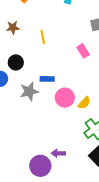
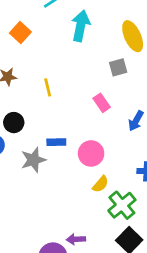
pink circle: (65, 98) -> (91, 153), moved
yellow semicircle: (84, 103) -> (100, 184), moved

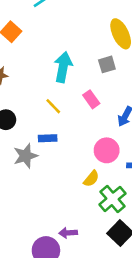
cyan arrow: (81, 26) -> (63, 67), moved
yellow line: (48, 87) -> (53, 106), moved, turned -30
pink circle: (91, 153) -> (107, 150), moved

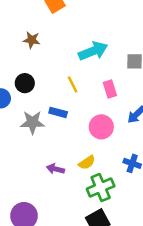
cyan arrow: (63, 67) -> (93, 51), turned 40
pink circle: (107, 150) -> (101, 127), moved
purple arrow: (68, 233) -> (55, 169), moved

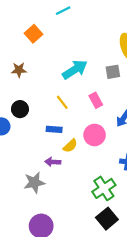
gray star: (32, 122) -> (34, 183), moved
yellow semicircle: (87, 163) -> (70, 146), moved
purple arrow: (55, 169) -> (53, 162), moved

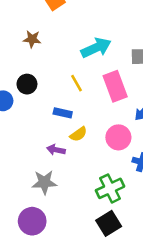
pink rectangle: (96, 100) -> (115, 86), size x1.6
pink circle: (95, 135) -> (118, 137), moved
gray star: (34, 183) -> (44, 182), moved

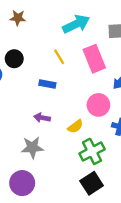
yellow semicircle: (78, 134) -> (75, 126), moved

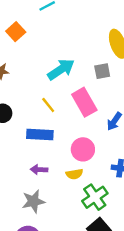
blue rectangle: (47, 84) -> (40, 134), size x1.5
pink circle: (98, 105) -> (83, 149), moved
yellow semicircle: (75, 126) -> (74, 174), turned 35

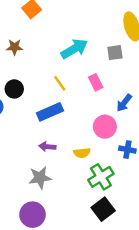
pink rectangle: (84, 102) -> (96, 82), size x0.6
blue rectangle: (40, 134) -> (50, 112), turned -30
pink circle: (83, 149) -> (105, 127), moved

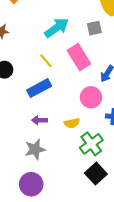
pink rectangle: (96, 82) -> (79, 57), size x1.6

